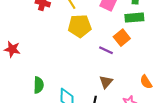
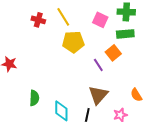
purple line: (106, 50) -> (98, 65), turned 32
brown triangle: (106, 82) -> (98, 95), size x1.5

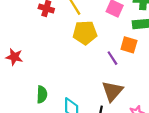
orange square: (113, 53) -> (129, 45), turned -35

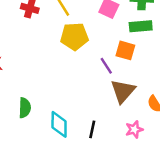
brown triangle: (112, 91) -> (123, 91), moved

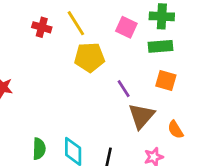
orange square: (125, 50) -> (166, 81), moved
green semicircle: (25, 108) -> (39, 149), moved

